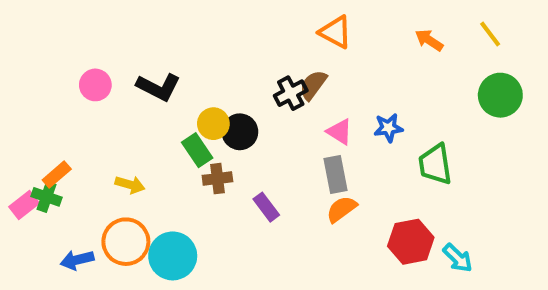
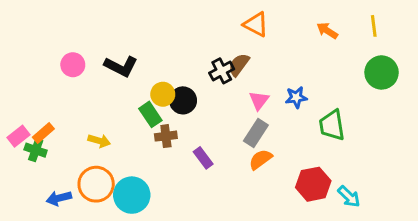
yellow line: (490, 34) -> (374, 26), turned 30
pink triangle: (340, 132) -> (259, 100), turned 35
gray rectangle: (335, 175) -> (256, 133), turned 44
pink rectangle: (24, 205) -> (19, 136), moved

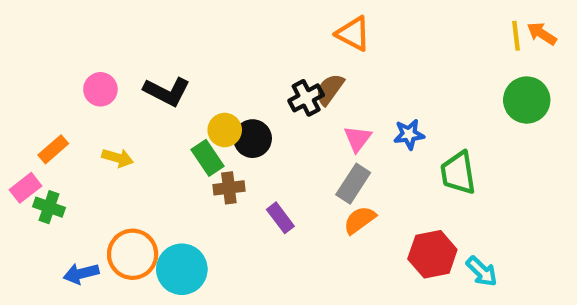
orange arrow: (327, 31) -> (542, 34), moved
orange rectangle: (43, 133) -> (53, 149), moved
yellow arrow: (99, 141) -> (118, 158), moved

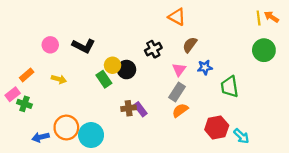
brown semicircle: (330, 89) -> (190, 45), moved
brown cross: (229, 188) -> (129, 108), moved

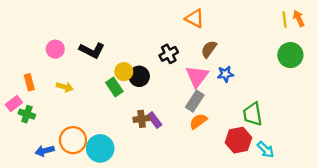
orange arrow: (271, 17) -> (299, 18), turned 32
pink triangle: (179, 70) -> (197, 76), size x1.5
orange rectangle: (27, 75) -> (29, 82), turned -64
green trapezoid: (230, 87) -> (253, 114), moved

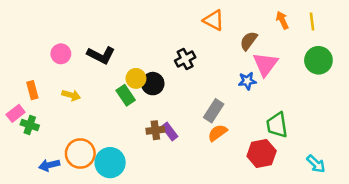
orange arrow: (299, 18) -> (282, 20), moved
brown semicircle: (209, 49) -> (249, 41), moved
pink triangle: (197, 76) -> (265, 64), moved
cyan arrow: (266, 150) -> (316, 164), moved

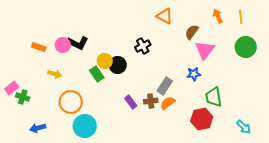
pink circle: (61, 54) -> (63, 45), moved
blue star: (247, 81) -> (194, 74), moved
orange rectangle: (32, 90) -> (39, 47), moved, turned -56
brown cross: (155, 130) -> (151, 101), moved
orange circle: (80, 153) -> (71, 102), moved

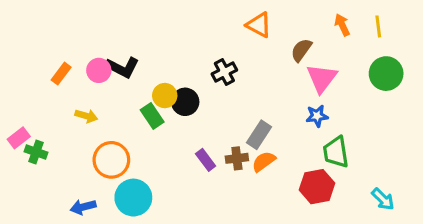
orange rectangle: (39, 47) -> (61, 74), turned -72
blue star: (194, 74) -> (317, 116), moved
blue arrow: (38, 128) -> (83, 207), moved

